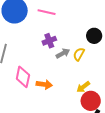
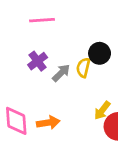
pink line: (47, 12) -> (42, 20), moved
black circle: (94, 36) -> (100, 53), moved

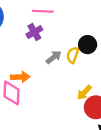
purple cross: (38, 61) -> (34, 32), moved
orange arrow: (48, 123) -> (20, 77), moved

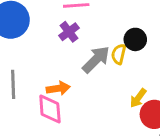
gray arrow: (54, 57) -> (96, 60), size x1.5

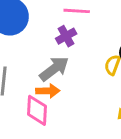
gray arrow: (96, 60) -> (54, 69), moved

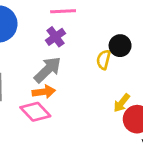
pink diamond: (37, 110) -> (35, 112), turned -40

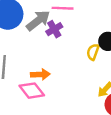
gray arrow: (48, 70) -> (38, 21), moved

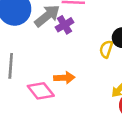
orange arrow: (40, 74) -> (64, 78), moved

